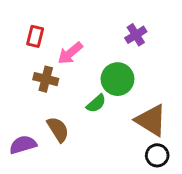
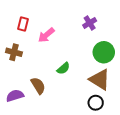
brown cross: (46, 79) -> (14, 52), moved
green circle: (117, 79) -> (104, 52), moved
black circle: (157, 155) -> (96, 103), moved

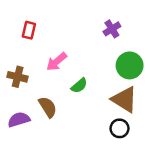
pink arrow: (46, 35) -> (57, 62), moved
brown cross: (14, 52) -> (18, 77), moved

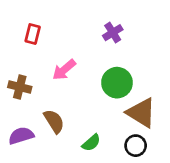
purple cross: (112, 29) -> (113, 33), moved
green circle: (130, 65) -> (117, 83), moved
green semicircle: (79, 86) -> (91, 143), moved

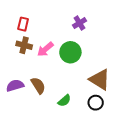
green circle: (117, 83) -> (70, 52), moved
brown cross: (20, 87) -> (24, 45), moved
purple semicircle: (21, 136) -> (15, 86), moved

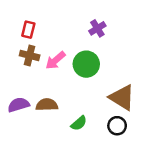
brown semicircle: (38, 86) -> (47, 105), turned -60

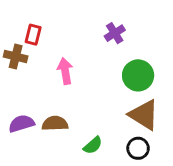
brown cross: (30, 55) -> (16, 56), moved
pink arrow: (55, 60) -> (65, 71), turned 120
green circle: (86, 64) -> (138, 75), moved

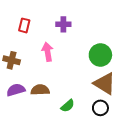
purple cross: (115, 33) -> (63, 24), moved, turned 32
brown cross: (16, 56) -> (12, 60), moved

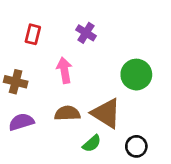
purple cross: (63, 24) -> (86, 33), turned 32
brown triangle: (105, 84) -> (106, 113), moved
brown semicircle: (40, 90) -> (67, 113), moved

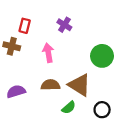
brown cross: (16, 82) -> (12, 46), moved

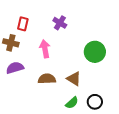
brown triangle: (79, 85) -> (74, 79), size x0.7
purple semicircle: (16, 91) -> (15, 68), moved
green semicircle: (69, 108) -> (72, 103), moved

